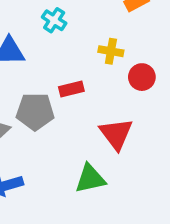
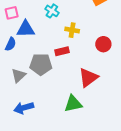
yellow cross: (111, 51) -> (72, 30), moved
red triangle: (116, 134) -> (88, 77), turned 30

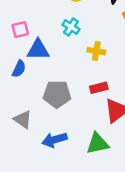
red rectangle: (62, 51) -> (99, 88), moved
gray triangle: (19, 75) -> (23, 119), moved, turned -42
blue arrow: (24, 108) -> (54, 140), moved

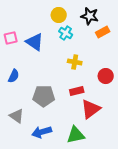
cyan cross: (71, 27) -> (66, 33), moved
pink square: (20, 30) -> (11, 38), moved
blue triangle: (38, 50) -> (35, 42), moved, turned 36

